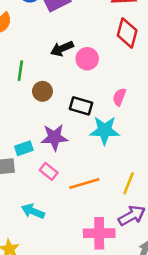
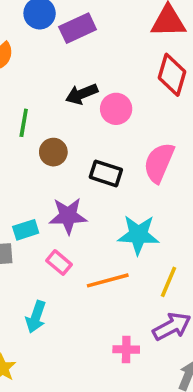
pink semicircle: (119, 97) -> (159, 163), size x1.6
cyan star: (105, 130) -> (138, 235), moved
cyan arrow: (33, 211) -> (36, 317), turned -95
pink cross: (99, 233) -> (126, 349), size x0.6

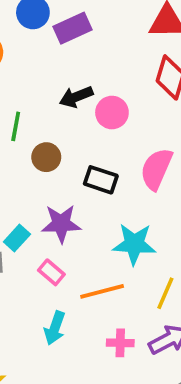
cyan rectangle: (26, 230) -> (17, 238), turned -30
cyan arrow: (36, 317) -> (55, 328), moved
pink cross: (126, 349) -> (120, 343), moved

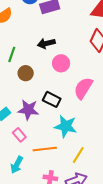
pink circle: (112, 113) -> (61, 63), moved
black rectangle: (101, 180) -> (52, 99), moved

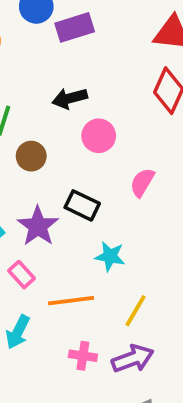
pink semicircle: (83, 88) -> (142, 182), size x0.7
purple star: (28, 110) -> (38, 226), turned 30
cyan star: (66, 126) -> (110, 256), size x0.7

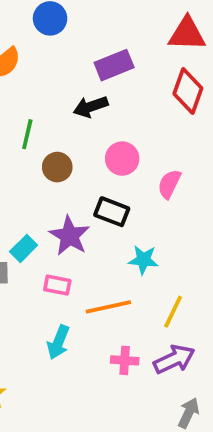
purple rectangle: (75, 27) -> (114, 65), moved
pink circle: (99, 136) -> (122, 159), moved
pink rectangle: (22, 275) -> (57, 285), turned -32

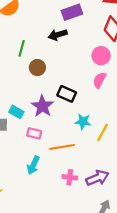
pink circle: (122, 159) -> (101, 56), moved
cyan rectangle: (24, 248) -> (16, 112), turned 72
yellow line: (173, 312) -> (102, 132), moved

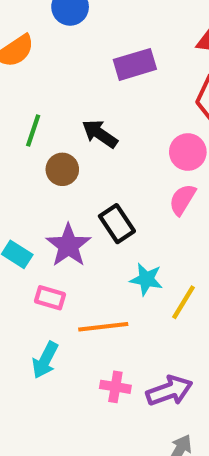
black arrow: (58, 35) -> (100, 134), moved, turned 48
black rectangle: (67, 94) -> (117, 224), turned 30

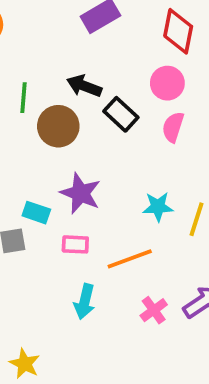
brown circle: (62, 169) -> (58, 126), size x1.4
black rectangle: (117, 224) -> (121, 114), moved
pink cross: (115, 387) -> (154, 310), turned -32

